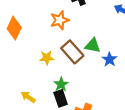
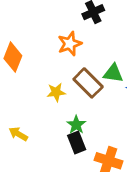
yellow arrow: (28, 97) -> (18, 134), moved

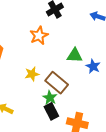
brown rectangle: (88, 83) -> (57, 83), moved

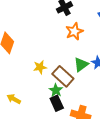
orange star: (39, 36) -> (74, 31), moved
green triangle: (75, 55) -> (81, 65), moved, turned -42

